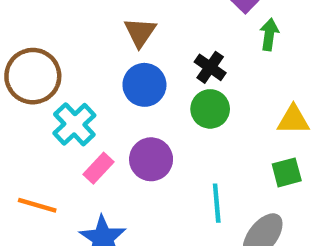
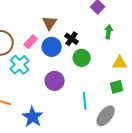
green arrow: (269, 35) -> (109, 32), moved
black cross: (210, 67) -> (72, 39), moved
pink rectangle: (98, 168) -> (31, 42), moved

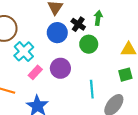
green arrow: (109, 32) -> (98, 18), moved
pink rectangle: (31, 42) -> (35, 72), moved

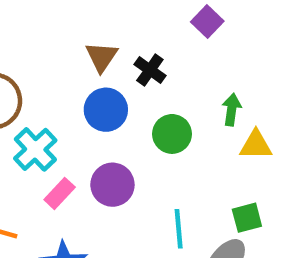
green arrow: (98, 18) -> (232, 110), moved
black cross: (78, 24) -> (150, 70), moved
green square: (125, 75) -> (247, 218), moved

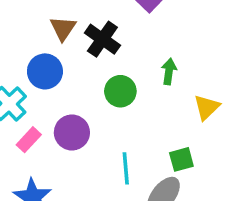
black cross: (150, 70) -> (102, 39), size x1.4
blue circle: (106, 110) -> (45, 71), moved
yellow triangle: (256, 145) -> (207, 107), moved, turned -44

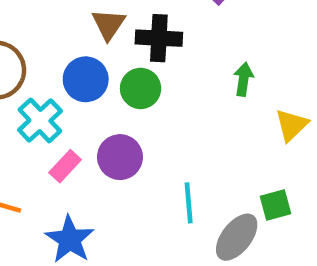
black cross: (102, 39) -> (159, 38), turned -32
green circle: (120, 91) -> (141, 88), moved
green square: (181, 159) -> (276, 205), moved

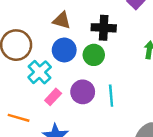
brown triangle: (109, 24) -> (62, 20), moved, turned -48
cyan line: (189, 203) -> (111, 96), moved

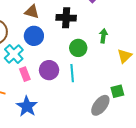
green circle: (94, 55) -> (78, 48), moved
pink rectangle: (53, 97) -> (25, 74), turned -64

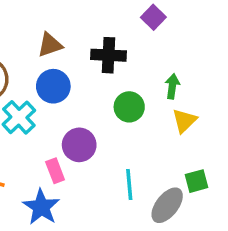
brown triangle: (32, 12) -> (50, 45), turned -35
yellow triangle: (125, 56) -> (184, 121), moved
cyan line: (72, 73) -> (129, 185), moved
pink rectangle: (25, 74) -> (55, 171), moved

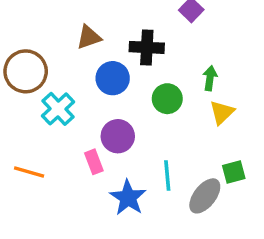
blue circle: (53, 86) -> (113, 78), moved
blue star: (41, 207) -> (128, 198), moved

